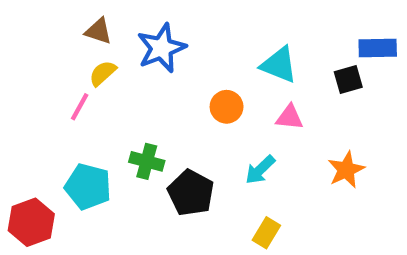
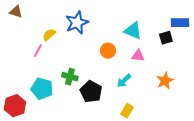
brown triangle: (98, 31) -> (16, 12), moved

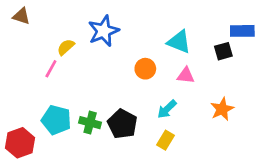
green cross: (70, 77) -> (90, 123), moved
yellow rectangle: (127, 111) -> (165, 140), moved

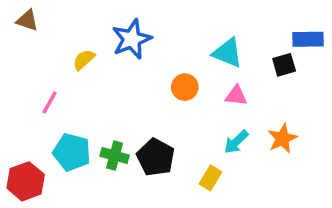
pink line: (51, 69) -> (50, 103), moved
cyan arrow: (167, 109) -> (236, 142), moved

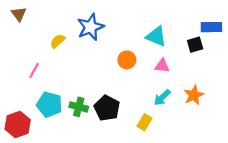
brown triangle: (27, 20) -> (19, 14), turned 35

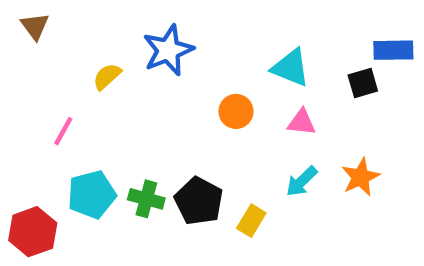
cyan pentagon: (49, 105) -> (92, 194), turned -30
yellow rectangle: (145, 122) -> (251, 221), moved

